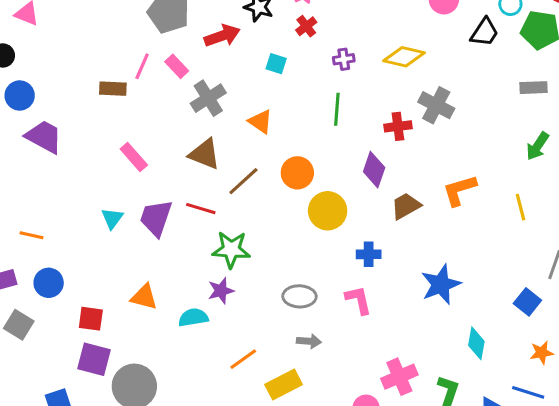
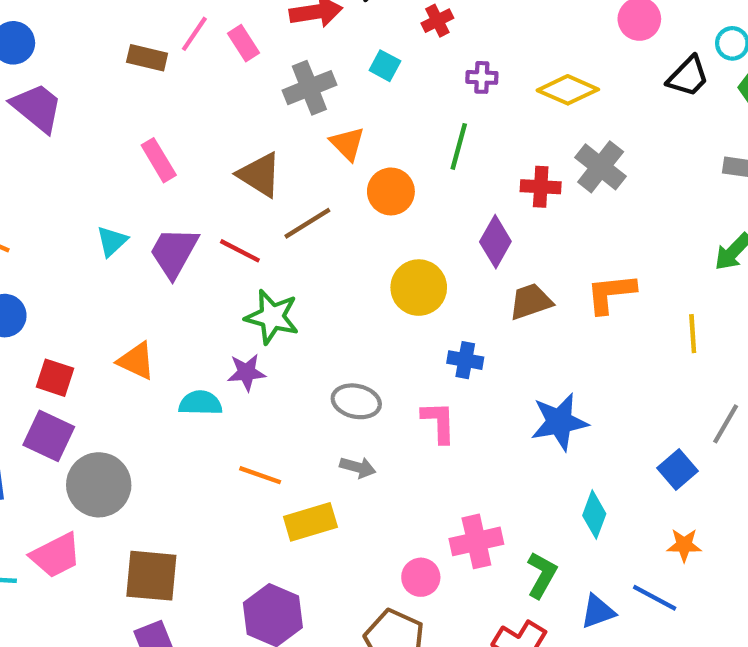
gray cross: (208, 98) -> (309, 88), moved
orange circle: (297, 173) -> (391, 191), moved
orange line: (243, 359) -> (260, 475), turned 44

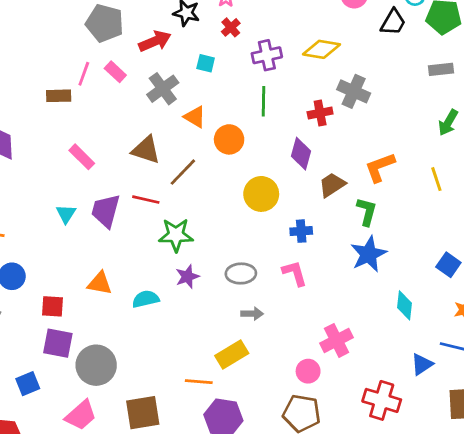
purple cross: (482, 77) -> (267, 55), size x1.5
purple star: (246, 372) -> (187, 277), moved
orange line: (260, 475) -> (199, 382), moved
green L-shape: (542, 575) -> (367, 211), moved

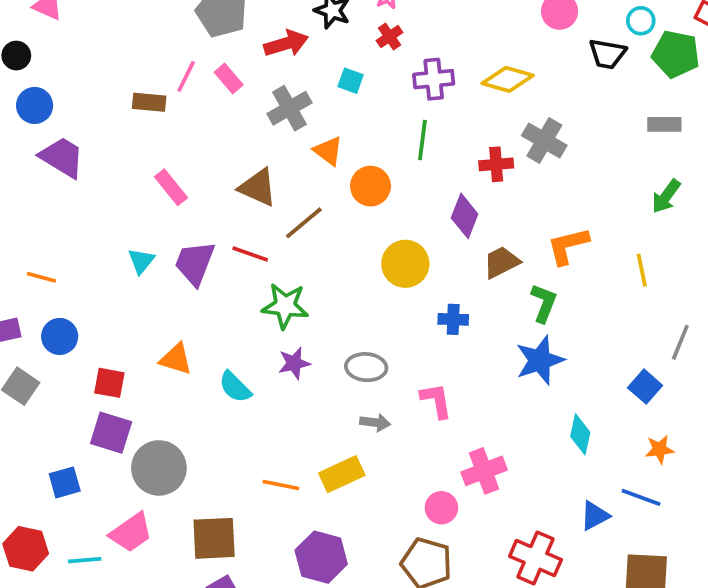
black trapezoid: (393, 22) -> (607, 54), turned 64
pink L-shape: (295, 273) -> (436, 401), moved
cyan semicircle: (146, 299) -> (235, 387), turned -128
orange line: (199, 382) -> (281, 485), moved

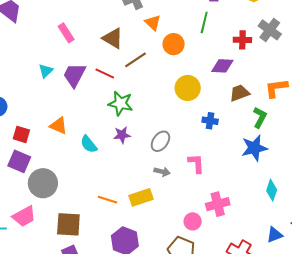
purple diamond: (465, 216) -> (222, 66), turned 65
gray ellipse: (366, 367) -> (160, 141), turned -65

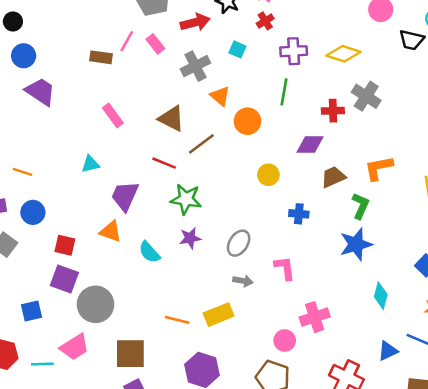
cyan triangle: (46, 71) -> (90, 164), turned 35
purple trapezoid: (74, 75) -> (125, 196), moved
yellow circle: (188, 88) -> (268, 175), size x0.7

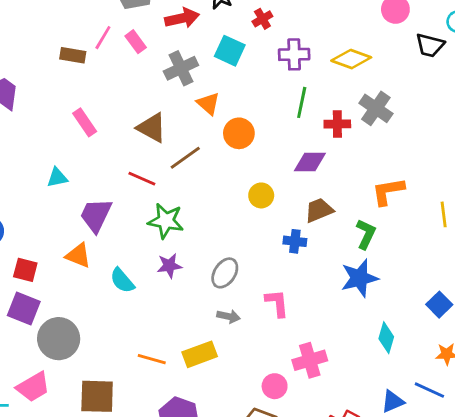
cyan square: (237, 49) -> (230, 51), size x1.5
green line: (284, 92) -> (302, 102), moved
brown trapezoid: (333, 177) -> (319, 210), moved

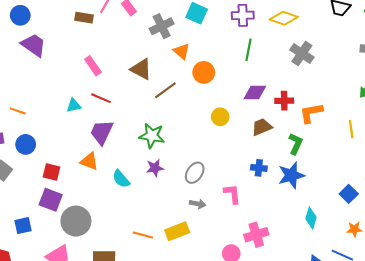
red cross: (337, 124) -> (284, 101), moved
red line: (142, 179) -> (101, 98), moved
blue cross: (295, 241) -> (259, 168), moved

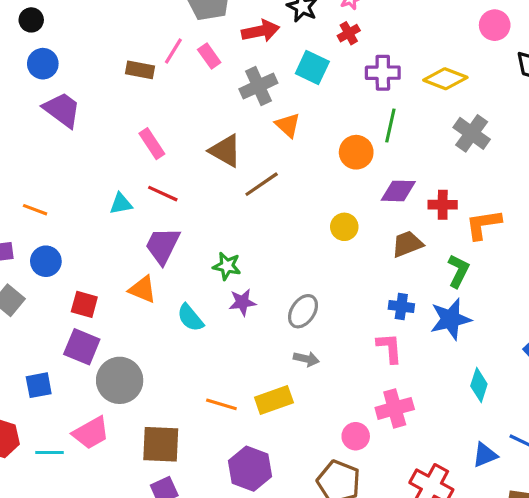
orange circle: (204, 72) -> (356, 152), moved
green star: (152, 136) -> (227, 266), moved, size x0.7
pink L-shape: (232, 194) -> (389, 348), moved

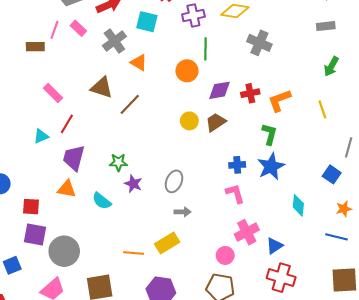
red line: (163, 194) -> (67, 124), turned -72
brown trapezoid: (407, 244) -> (216, 122), moved
purple star: (242, 302) -> (133, 184), turned -30
blue triangle: (485, 455) -> (274, 246), moved

